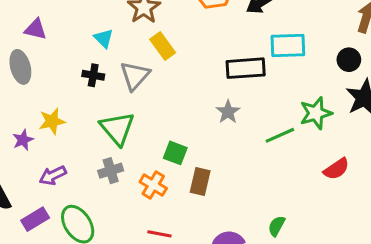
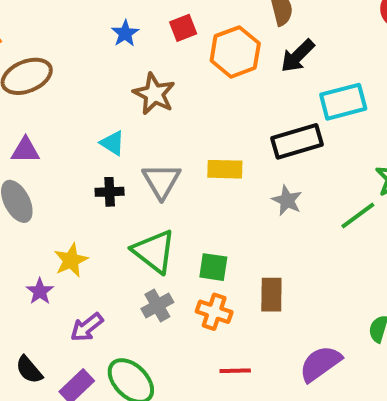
yellow rectangle: (163, 46) -> (225, 169), moved, turned -40
green square: (175, 153) -> (213, 267), moved

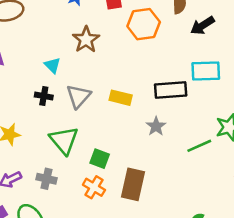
black arrow: (298, 56) -> (203, 26), moved
brown rectangle: (271, 295) -> (133, 184), size x1.4
gray cross: (157, 306) -> (46, 179), moved, turned 30

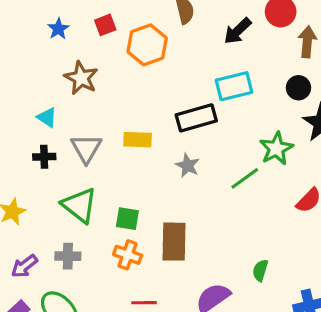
black arrow: (203, 26) -> (238, 31), moved

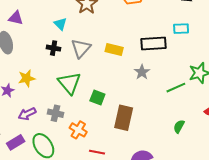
cyan rectangle: (234, 86) -> (181, 29), size x0.7
orange cross: (128, 255) -> (78, 130), moved
green semicircle: (260, 270) -> (179, 126), moved

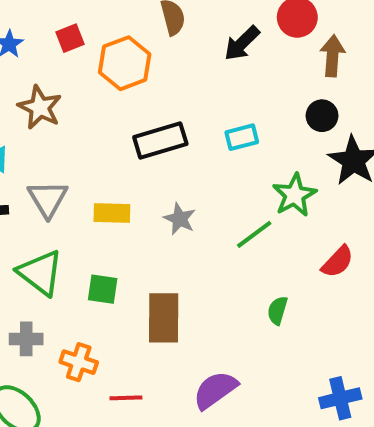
cyan rectangle: (181, 29) -> (242, 137), moved
black rectangle: (153, 44) -> (160, 140), moved
yellow rectangle: (114, 49) -> (112, 213), moved

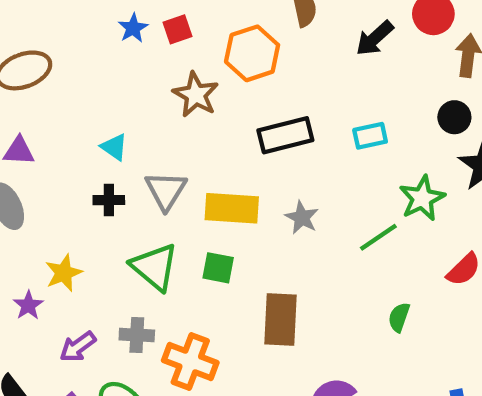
red square: (70, 38) -> (178, 29), moved
brown star: (40, 107) -> (196, 95), moved
yellow rectangle: (112, 213) -> (232, 208), size x1.4
green square: (103, 289) -> (218, 268), moved
orange cross: (79, 362) -> (190, 361), size x1.4

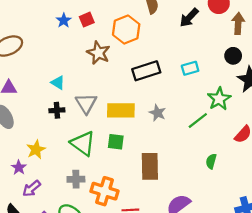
purple arrow: (78, 347) -> (32, 188), moved

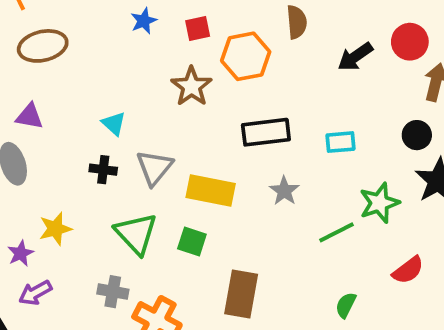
red square: (87, 20) -> (198, 28), moved
gray star: (157, 113) -> (284, 191), moved

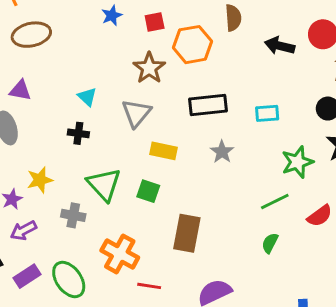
black arrow: (355, 57) -> (280, 46), turned 48
gray triangle: (154, 168) -> (136, 113), moved
yellow rectangle: (211, 191) -> (163, 151), size x0.7
green line: (337, 232) -> (275, 202), moved
gray cross: (113, 292) -> (73, 215), moved

